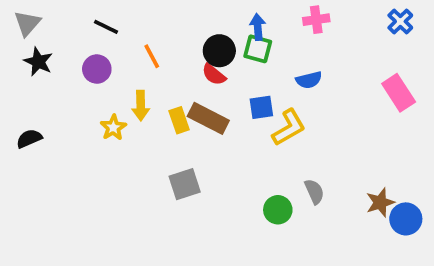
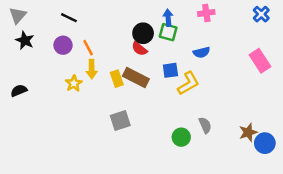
orange line: (152, 56) -> (88, 48), moved

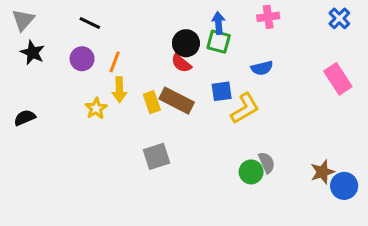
orange line: (88, 48) -> (115, 62), turned 49
green circle: (181, 137) -> (251, 172), moved

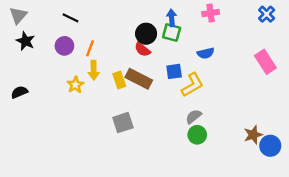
gray semicircle: (267, 163) -> (194, 117), moved, turned -105

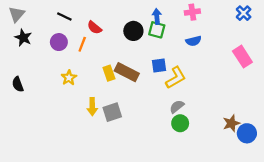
red semicircle: (142, 50) -> (94, 28), moved
blue semicircle: (206, 53) -> (193, 41), moved
yellow arrow: (94, 70) -> (92, 107), moved
black semicircle: (19, 92) -> (18, 84), turned -88

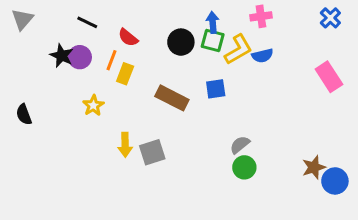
black star: (23, 38) -> (62, 56), moved
yellow rectangle: (109, 73) -> (125, 74), moved, turned 40
yellow L-shape: (176, 78) -> (238, 50), moved

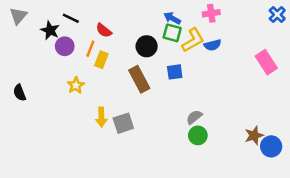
blue cross: (330, 18) -> (277, 15), moved
blue arrow: (213, 22) -> (172, 18), turned -56
black circle: (181, 42) -> (147, 46), moved
black star: (62, 56) -> (50, 30), moved
brown rectangle: (172, 98) -> (139, 79), turned 35

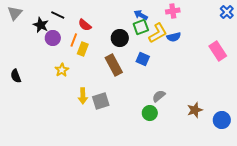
green square: (172, 33) -> (141, 27), turned -35
blue square: (175, 72) -> (143, 59), turned 32
green circle: (198, 135) -> (150, 113), moved
brown star: (254, 135) -> (195, 110), moved

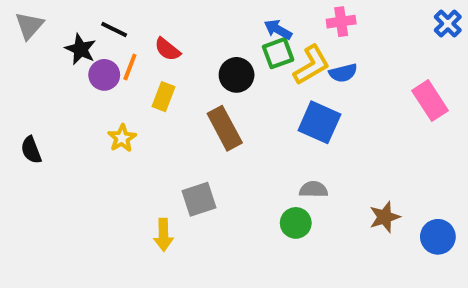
orange line: (74, 40) -> (130, 67), moved
blue square: (143, 59) -> (319, 122), moved, size x1.5
yellow arrow: (83, 96) -> (163, 235), moved
gray semicircle: (159, 96) -> (314, 189), turned 40

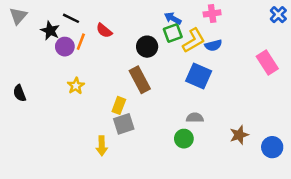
yellow rectangle: (163, 97) -> (119, 105), moved

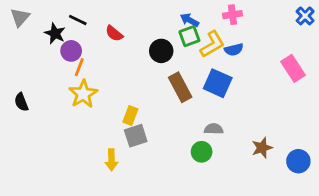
orange line: (81, 42) -> (79, 67), moved
brown rectangle: (140, 80) -> (180, 87), moved
yellow star: (76, 86) -> (83, 94), size x1.5

